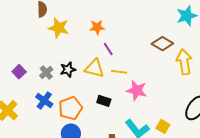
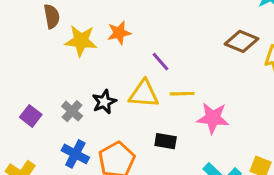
orange star: (97, 27) -> (119, 33), moved

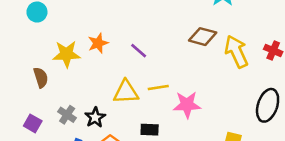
brown semicircle: (52, 16) -> (41, 77), moved
purple line: (161, 62) -> (139, 51), moved
black star: (104, 102) -> (95, 117), moved

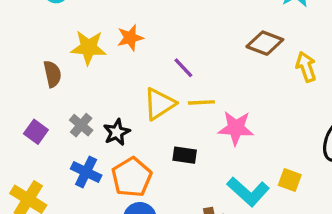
purple line: (139, 51) -> (183, 68), moved
yellow arrow: (236, 52) -> (306, 67), size x0.7
yellow triangle: (126, 92) -> (159, 104), turned -36

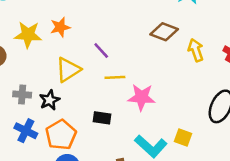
yellow triangle: (159, 104) -> (68, 70), moved
gray cross: (81, 125) -> (22, 95), turned -36

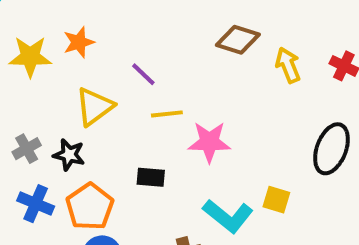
gray cross: (22, 95) -> (27, 149), turned -30
black star: (50, 100) -> (69, 155), turned -30

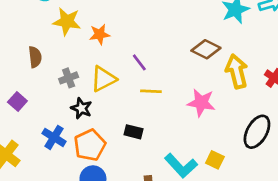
yellow star: (30, 57) -> (67, 21), moved
yellow arrow: (288, 65) -> (237, 71), size x1.4
pink star: (209, 142) -> (201, 103), moved
gray cross: (27, 149) -> (69, 78), moved

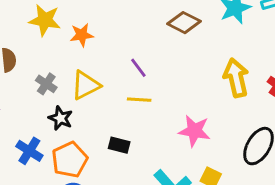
brown diamond: (206, 49) -> (184, 23), moved
purple line: (139, 62) -> (138, 68), moved
gray cross: (69, 78) -> (46, 84), turned -36
pink star: (201, 103) -> (194, 131), moved

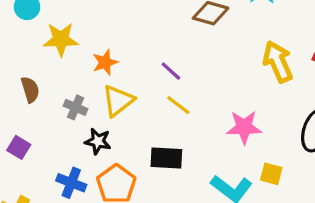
orange star: (82, 35) -> (105, 62), moved
yellow line: (139, 100) -> (178, 105), turned 45
black rectangle: (119, 145) -> (166, 158), size x1.4

